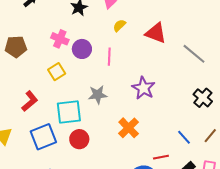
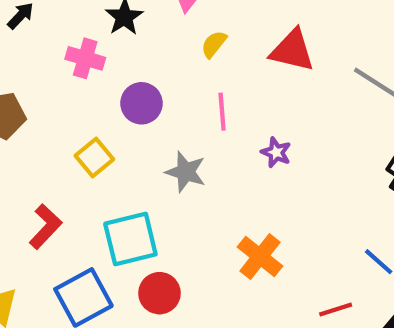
pink cross: (60, 39) -> (85, 58), moved
pink line: (109, 57) -> (222, 112), moved
purple star: (143, 88) -> (276, 152), moved, size x0.6
gray star: (98, 95) -> (186, 172), moved, turned 30

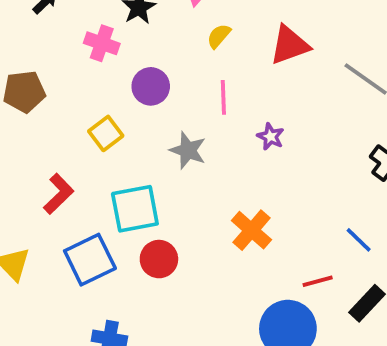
red triangle: (292, 50) -> (290, 45), turned -36

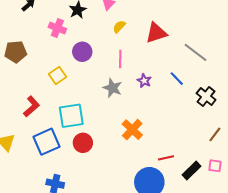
gray star: (188, 150) -> (112, 88), moved
blue line: (359, 240) -> (177, 79), moved

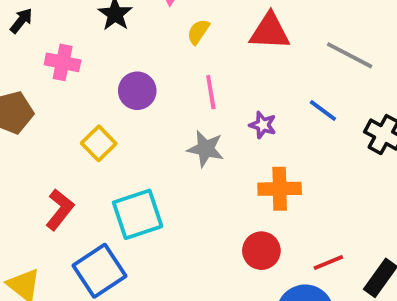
pink cross: (57, 28) -> (63, 62), moved
red triangle: (156, 33) -> (270, 31), turned 30
orange cross: (132, 130) -> (280, 189), moved, turned -35
red circle: (83, 143) -> (261, 251), moved

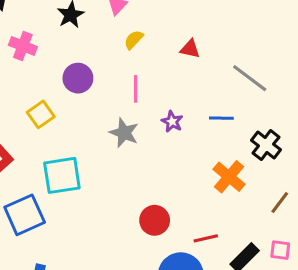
red triangle: (270, 31) -> (190, 49), size x0.6
blue line: (323, 110) -> (221, 118), turned -45
orange cross: (280, 189) -> (229, 177), moved, turned 32

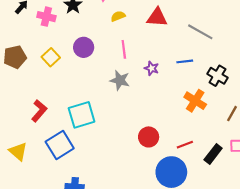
yellow semicircle: (134, 40) -> (118, 16), turned 32
pink cross: (23, 46) -> (46, 17), moved
red triangle: (190, 49) -> (157, 17), size x1.5
yellow square: (41, 114) -> (51, 57), moved

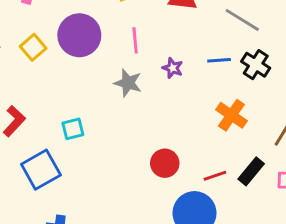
purple circle: (84, 47) -> (79, 35), size x1.5
black cross: (217, 76) -> (256, 65), moved
cyan square: (82, 115) -> (73, 129), size x0.6
black rectangle: (213, 154) -> (251, 171), moved

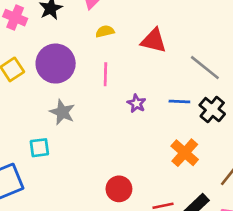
gray star: (128, 83) -> (62, 112), moved

